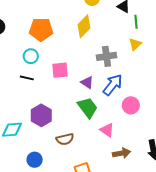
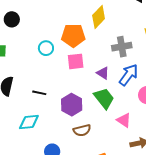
orange pentagon: (41, 29) -> (73, 35), moved
black line: (27, 78) -> (39, 93), moved
purple hexagon: (41, 115) -> (72, 105), moved

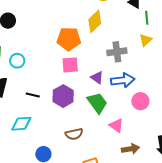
cyan circle: (46, 48) -> (17, 61), moved
blue arrow: (129, 75) -> (123, 80), turned 45
purple hexagon: (72, 105) -> (63, 96), moved

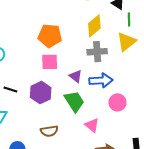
yellow diamond: (95, 21) -> (94, 26), moved
yellow triangle: (146, 40) -> (126, 42), size x1.5

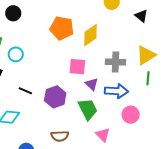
green line: (129, 20) -> (148, 78), moved
yellow diamond: (94, 26) -> (91, 35), moved
orange pentagon: (50, 36) -> (62, 28), moved
pink square: (50, 62) -> (77, 67), moved

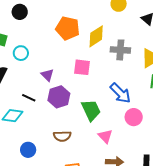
gray cross: (116, 62) -> (120, 50), moved
purple triangle: (92, 84) -> (47, 75), moved
black line: (25, 91) -> (29, 98), moved
blue arrow: (116, 91) -> (120, 93), turned 40

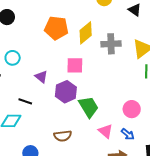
blue arrow: (120, 93) -> (128, 134), moved, size x0.6
purple hexagon: (59, 97) -> (66, 92), moved

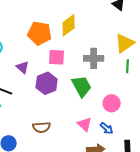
orange pentagon: (56, 28) -> (40, 33), moved
gray cross: (111, 44) -> (94, 58), moved
green trapezoid: (89, 107) -> (82, 86), moved

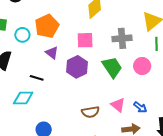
orange pentagon: (40, 33) -> (47, 26), moved, turned -30
pink circle: (112, 103) -> (142, 66), moved
brown semicircle: (42, 127) -> (90, 112), moved

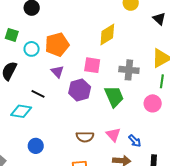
pink circle: (142, 66) -> (153, 103), moved

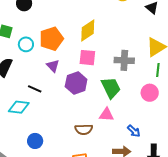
yellow diamond: (107, 35) -> (88, 31), moved
pink triangle: (113, 135) -> (107, 115), moved, turned -42

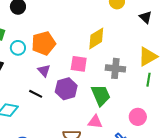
yellow diamond: (88, 31) -> (96, 38), moved
black line: (35, 89) -> (36, 94), moved
pink circle: (150, 93) -> (138, 117), moved

